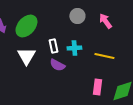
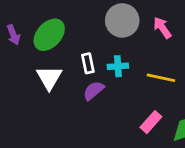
gray circle: (77, 16) -> (122, 20), size x1.5
purple semicircle: (57, 65) -> (94, 91), turned 112
pink rectangle: (97, 87) -> (151, 122), turned 35

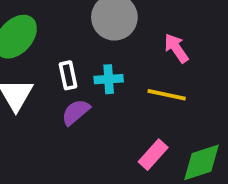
pink arrow: (162, 28) -> (176, 48), moved

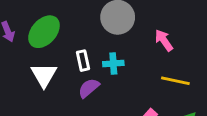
yellow line: (167, 95) -> (175, 81), moved

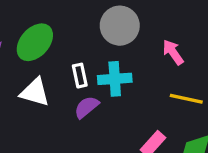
cyan cross: (113, 63) -> (115, 79), size x1.4
white triangle: (44, 75) -> (35, 92), turned -44

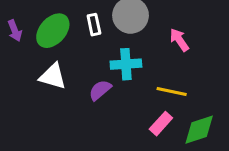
white rectangle: (80, 76) -> (94, 25), moved
yellow line: (186, 99) -> (172, 92), moved

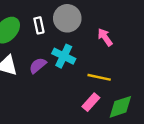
cyan cross: (126, 64) -> (64, 56), turned 30
purple semicircle: (100, 90) -> (38, 66), moved

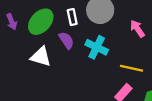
purple semicircle: (38, 66) -> (66, 40), moved, turned 96

